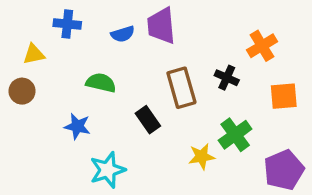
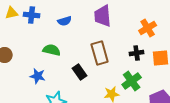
purple trapezoid: (161, 26) -> (103, 16), moved
yellow triangle: (34, 54) -> (12, 13), moved
black cross: (227, 78) -> (137, 53), moved, turned -32

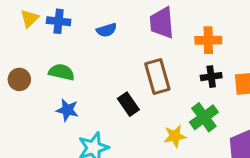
yellow triangle: (12, 13) -> (30, 18), turned -32
orange cross: (148, 28) -> (208, 40), moved, turned 30
green semicircle: (52, 50) -> (61, 72), moved

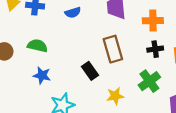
yellow star: (175, 136) -> (115, 96), moved

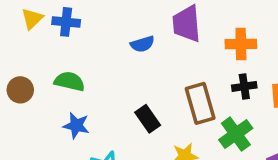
blue semicircle: (73, 13) -> (142, 44), moved
brown rectangle: (113, 49) -> (200, 103), moved

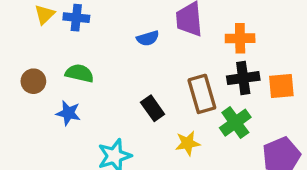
black cross: (244, 86) -> (243, 78), size x1.4
blue star: (76, 126) -> (68, 113), moved

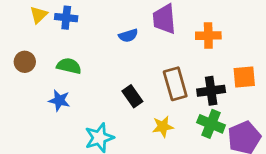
black cross: (243, 78) -> (211, 91), moved
brown circle: (33, 81) -> (25, 62), moved
green cross: (235, 123) -> (211, 124), moved, turned -32

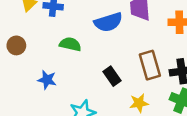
blue semicircle: (128, 36) -> (108, 22), size x1.6
green semicircle: (69, 66) -> (70, 44), moved

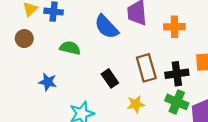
blue semicircle: (108, 22) -> (106, 27), turned 64
brown circle: (16, 45) -> (24, 39), moved

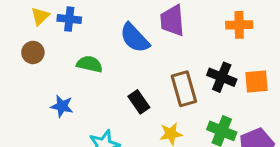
orange cross: (174, 27) -> (239, 25), moved
black cross: (177, 74) -> (222, 77), moved, turned 30

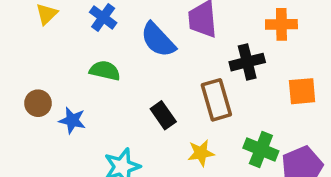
blue cross: (69, 19) -> (103, 17), moved, turned 30
brown circle: (33, 52) -> (38, 103), moved
black cross: (222, 77) -> (247, 62), moved, turned -36

